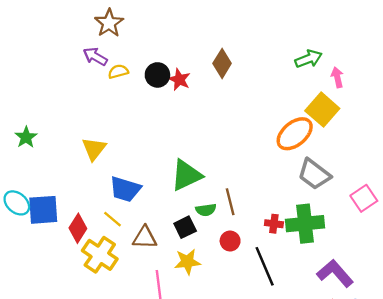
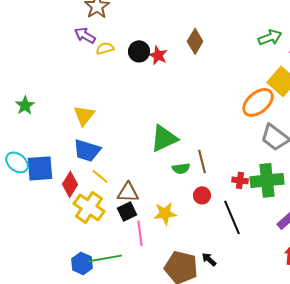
blue trapezoid: (125, 189) -> (87, 150), moved
black square: (185, 227) -> (127, 211), moved

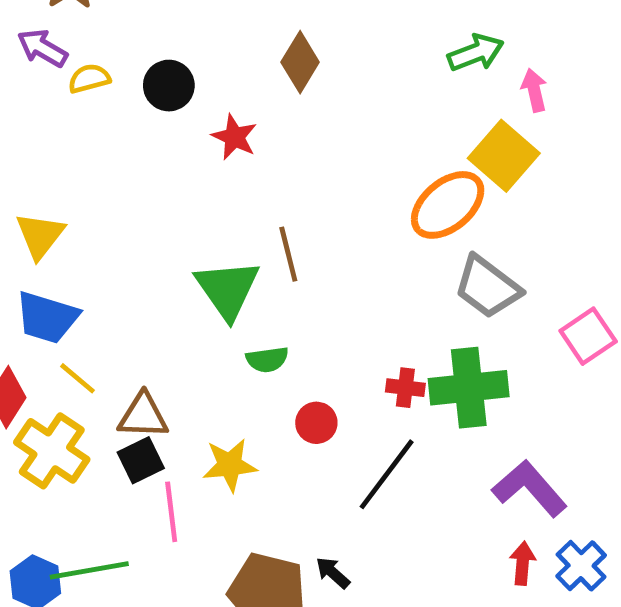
red star: (158, 55) -> (234, 137), moved
green triangle: (164, 138) -> (227, 289), turned -40
brown line: (202, 161) -> (288, 254), moved
black line: (232, 217) -> (387, 474), turned 60

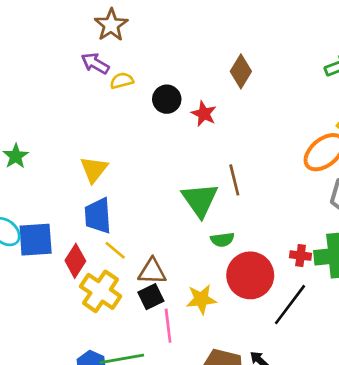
black circle: (169, 86) -> (167, 99), moved
blue trapezoid: (47, 317) -> (98, 216), turned 69
red circle: (316, 423) -> (250, 275), size x2.0

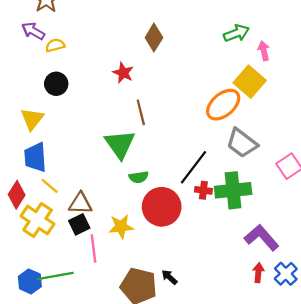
black circle: (167, 99) -> (56, 84), moved
brown line: (234, 180) -> (141, 112), moved
black line: (290, 305) -> (194, 167), moved

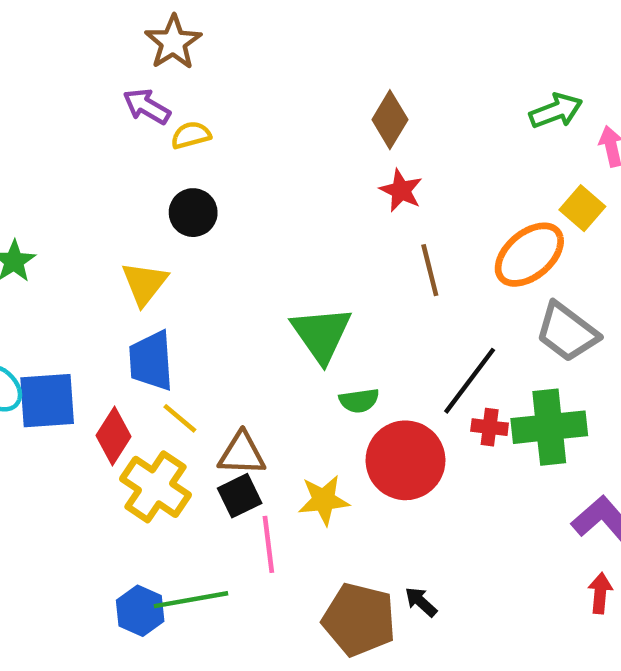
red star: (123, 73) -> (401, 190), moved
yellow square: (250, 82) -> (582, 208), size x0.7
brown line: (141, 112) -> (430, 270), moved

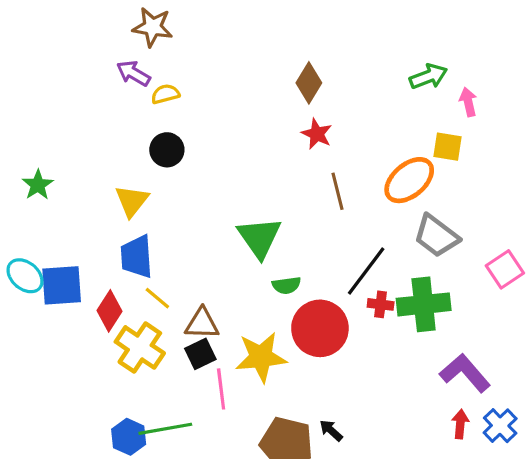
brown star: (173, 42) -> (153, 27), turned -30
yellow square: (582, 208) -> (447, 147), turned -32
yellow star: (324, 500) -> (261, 357), size x1.4

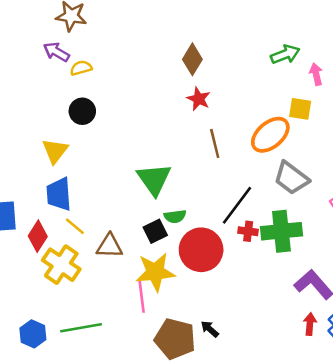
black square: (200, 354) -> (155, 231), moved
pink line: (221, 389) -> (142, 297), moved
blue hexagon: (129, 437) -> (33, 334), moved

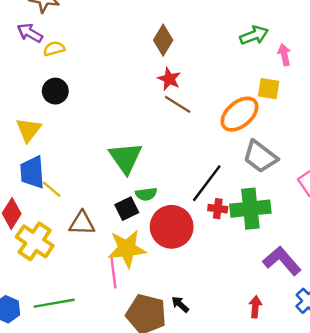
brown line: (215, 143) -> (178, 104), moved, turned -44
yellow line: (75, 226) -> (52, 189), moved
red arrow: (310, 324) -> (255, 307), moved

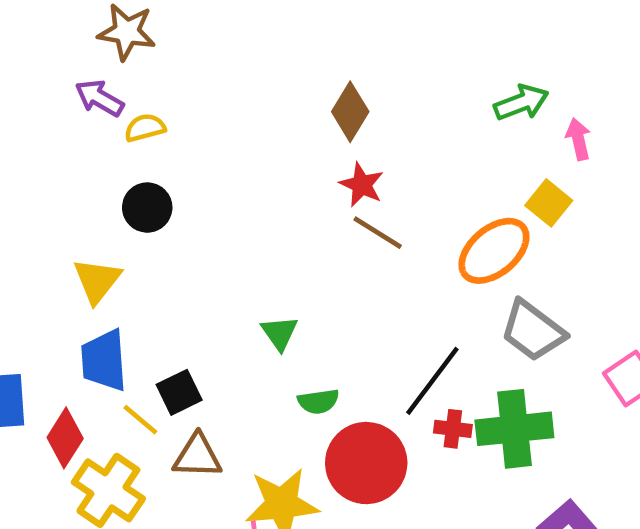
yellow square: (269, 89) -> (549, 203), turned 30
green triangle: (126, 158) -> (280, 333), size x0.6
yellow line: (52, 189) -> (140, 420), moved
black square: (127, 209) -> (179, 392), moved

